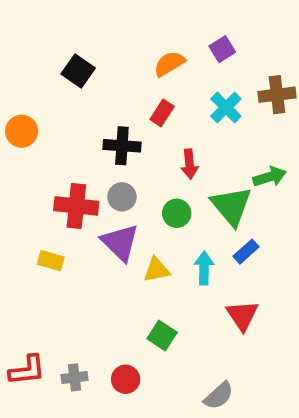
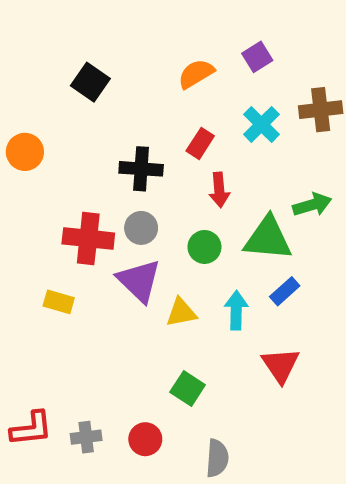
red rectangle: (162, 113) -> (200, 143), moved
green triangle: (231, 206) -> (268, 238), turned -45
gray semicircle: (219, 396) -> (217, 458), moved, turned -44

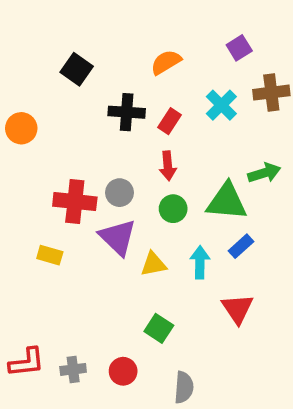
purple square: (257, 57) -> (239, 48), moved
black cross: (141, 169) -> (127, 112), moved
red arrow: (219, 190) -> (168, 166), moved

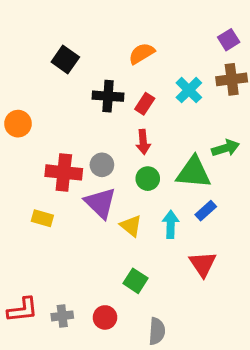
purple square: (239, 48) -> (229, 40), moved
orange circle: (21, 128) -> (18, 124), moved
yellow triangle: (153, 264) -> (131, 226), turned 50

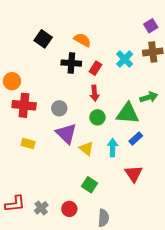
orange semicircle: (142, 53) -> (82, 40), moved, turned 60
gray circle: (102, 165) -> (59, 108), moved
red cross: (64, 172) -> (24, 105), moved
gray cross: (62, 316) -> (41, 208), turned -32

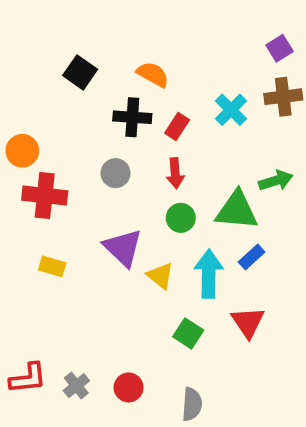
gray circle: (59, 108) -> (116, 173), moved
cyan arrow: (113, 148) -> (209, 274), size x1.4
green square: (89, 185) -> (188, 333), moved

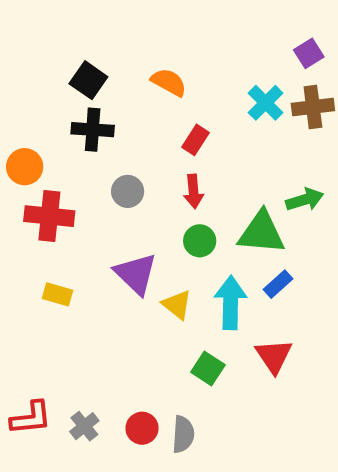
cyan cross: (231, 110) -> (266, 103), moved
black cross: (132, 117) -> (93, 130), moved
gray semicircle: (192, 404) -> (183, 434), moved

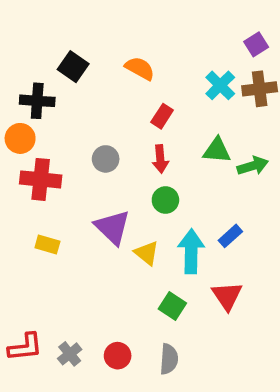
black cross: (93, 130) -> (37, 101), moved
green triangle: (261, 233) -> (217, 150), moved, size x0.7
gray semicircle: (183, 434) -> (169, 359), moved

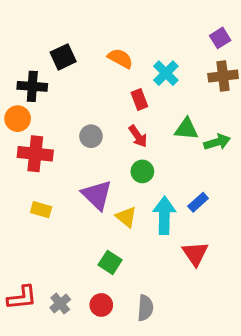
black square: (73, 67) -> (63, 57), turned 30
cyan cross: (220, 85) -> (166, 73), moved
red rectangle: (162, 116) -> (139, 100), turned -54
red arrow: (160, 159) -> (138, 136), turned -30
green square: (172, 306) -> (110, 262), moved

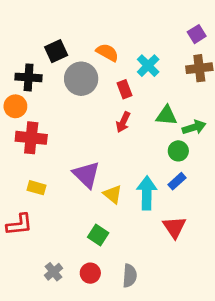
gray circle: (91, 136) -> (81, 79), moved, size x1.6
red arrow: (138, 136) -> (123, 122), turned 60
green circle: (142, 171) -> (178, 151), moved
red L-shape: (22, 298) -> (19, 224), moved

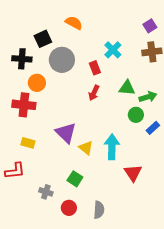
orange semicircle: (107, 52) -> (74, 23), moved
orange circle: (15, 106) -> (37, 83), moved
blue rectangle: (177, 181) -> (153, 128), moved
gray cross: (54, 272) -> (46, 192), moved, turned -32

